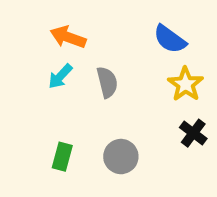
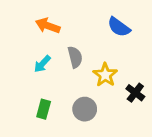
cyan arrow: (60, 76) -> (42, 64), moved
yellow star: (185, 84) -> (105, 75), moved

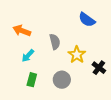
orange arrow: (48, 26) -> (22, 31), moved
cyan arrow: (42, 64) -> (28, 56), moved

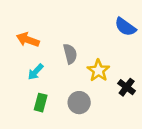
blue semicircle: (87, 20) -> (125, 27), moved

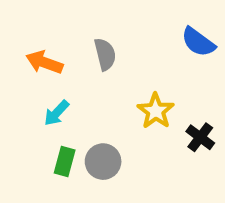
gray semicircle: (70, 54) -> (105, 54), moved
gray circle: (79, 103) -> (103, 162), moved

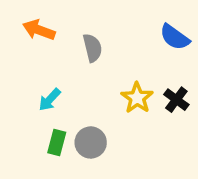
orange arrow: (44, 62) -> (39, 30), moved
black cross: (200, 137) -> (176, 100), moved

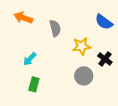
yellow star: (137, 98) -> (82, 46), moved, turned 30
gray circle: (91, 142) -> (84, 76), moved

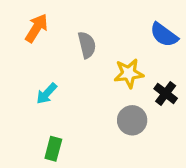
orange arrow: (23, 18) -> (37, 28), turned 102
green rectangle: (34, 84) -> (53, 149), moved

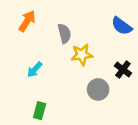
yellow star: (129, 73) -> (82, 55), moved

